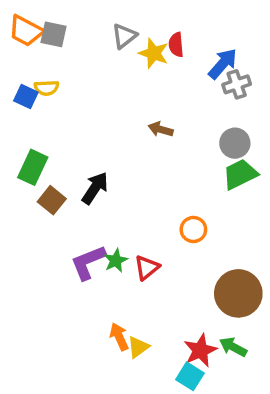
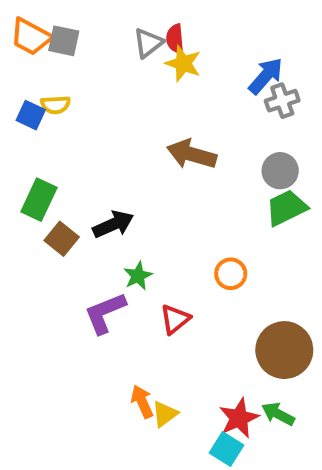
red semicircle: (176, 45) -> (175, 39), moved
brown arrow: (161, 129) -> (192, 154), size x1.6
black arrow: (95, 188) -> (113, 224), turned 32
green star: (116, 261) -> (138, 276), moved

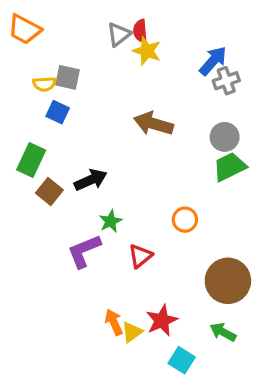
gray square: (64, 41) -> (67, 77), moved
blue square: (31, 115) -> (58, 112), moved
red star: (239, 418) -> (162, 320), moved

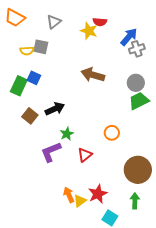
red semicircle: (140, 31) -> (100, 22), moved, turned -80
gray triangle: (119, 34) -> (54, 22), moved
blue square: (58, 112) -> (34, 78), moved
green rectangle: (31, 160) -> (19, 86), moved
green arrow: (223, 332) -> (135, 201), turned 63

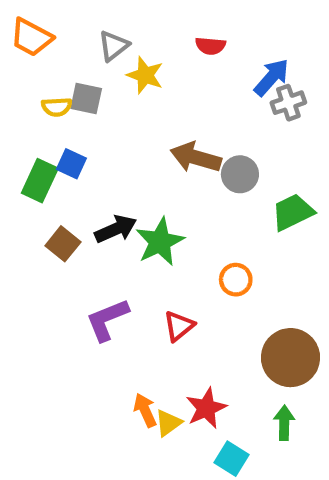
yellow star: (89, 31) -> (145, 75), moved
gray circle: (136, 83) -> (240, 174), moved
green star: (67, 134) -> (160, 242), moved, size x1.6

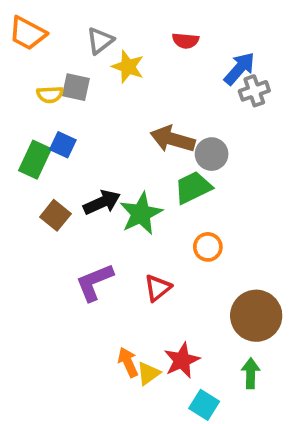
green trapezoid: (293, 212) -> (193, 187), moved

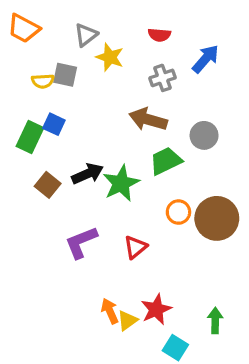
gray cross: (254, 91) -> (163, 78), moved
gray circle: (212, 154) -> (204, 135), moved
brown circle: (256, 316) -> (217, 218), moved

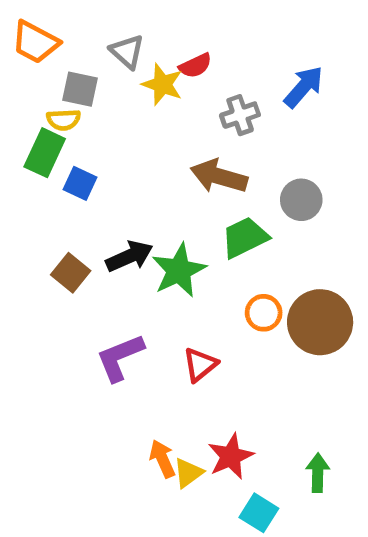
gray triangle: (86, 35) -> (127, 52), turned -40
red semicircle: (159, 35) -> (195, 66), moved, turned -30
gray square: (65, 75) -> (80, 89), moved
green rectangle: (30, 137) -> (45, 153), moved

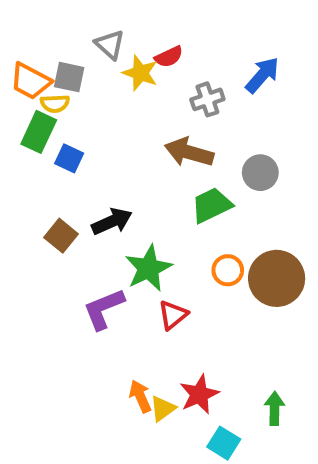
orange trapezoid: (35, 42) -> (31, 81), moved
green star: (179, 270) -> (148, 268), moved

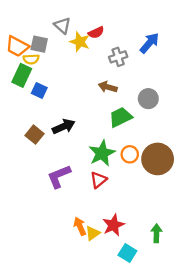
brown arrow: (189, 152) -> (108, 87), size x0.7
green star: (148, 268) -> (102, 153), moved

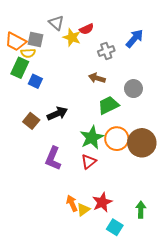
orange circle: (130, 154) -> (117, 139), size x1.5
purple L-shape: (59, 176) -> (53, 158), turned -45

